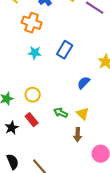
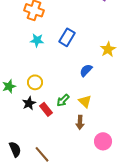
green arrow: (61, 113) -> (63, 100), turned -72
red rectangle: (32, 120) -> (46, 109), moved
black star: (12, 128) -> (29, 103), moved

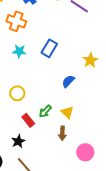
black star: (29, 103) -> (18, 141), moved

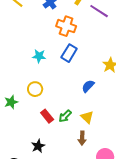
orange cross: (16, 21) -> (66, 26), moved
yellow circle: (17, 93) -> (35, 89), moved
red rectangle: (28, 120) -> (47, 116), moved

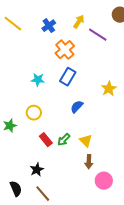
orange cross: (66, 26) -> (65, 50), turned 30
blue semicircle: (88, 86) -> (77, 107), moved
brown arrow: (82, 138) -> (89, 162), moved

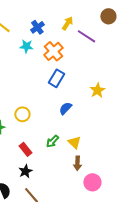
cyan star: (38, 80) -> (26, 46), moved
red rectangle: (46, 140) -> (25, 149), moved

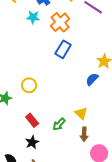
blue semicircle: (65, 108) -> (92, 79), moved
green arrow: (52, 141) -> (59, 124), moved

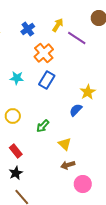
cyan star: (33, 17) -> (17, 78), moved
green arrow: (59, 124) -> (43, 126), moved
brown arrow: (84, 134) -> (68, 165), turned 72

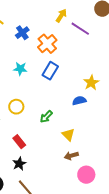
blue cross: (28, 29) -> (22, 33), moved
blue semicircle: (76, 110) -> (79, 101), turned 32

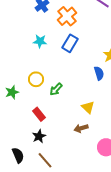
blue semicircle: (79, 101) -> (99, 73), turned 88
green arrow: (46, 117) -> (56, 89), moved
brown arrow: (71, 156) -> (81, 128), moved

